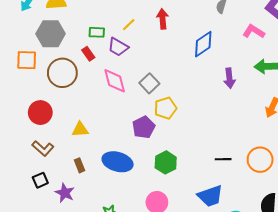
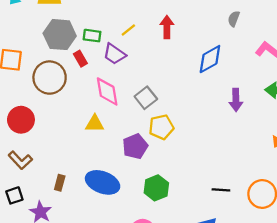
gray hexagon: (51, 34) -> (60, 35), moved
yellow triangle: (80, 129) -> (95, 124), moved
brown rectangle: (80, 165) -> (60, 183), turned 32

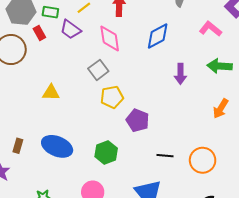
pink diamond: (107, 91) -> (110, 39), moved
purple pentagon: (135, 146) -> (138, 120), moved, turned -30

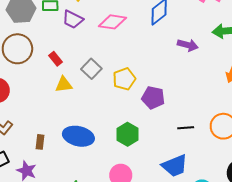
red rectangle: (39, 33) -> (55, 59), moved
pink diamond: (110, 39) -> (113, 22), turned -64
gray square: (98, 70) -> (91, 69), moved
purple arrow: (180, 74) -> (188, 45), turned -66

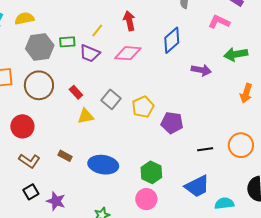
green hexagon: (127, 134) -> (151, 172), moved
brown rectangle: (40, 142) -> (65, 156), moved, turned -64

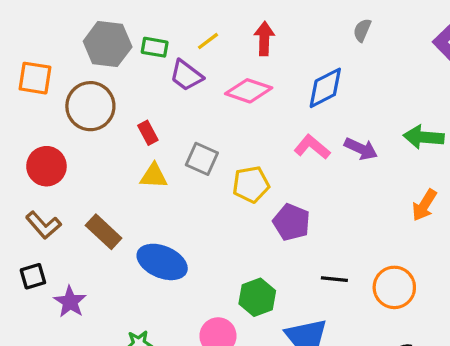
pink L-shape: (219, 22) -> (312, 147), moved
gray square: (111, 99) -> (202, 159), turned -30
brown rectangle: (65, 156) -> (104, 232), size x1.5
green hexagon: (151, 172) -> (257, 297), moved

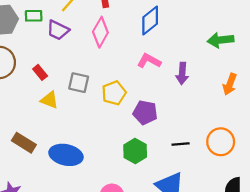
pink diamond: (249, 91) -> (100, 32), turned -68
purple arrow: (361, 149) -> (182, 73), moved, turned 80
yellow triangle: (154, 176) -> (49, 100), turned 30
green hexagon: (257, 297) -> (135, 151), moved

